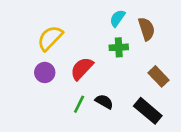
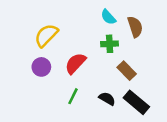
cyan semicircle: (117, 18) -> (108, 17), turned -77
brown rectangle: (158, 76) -> (127, 71), moved
black semicircle: (104, 102) -> (107, 99), moved

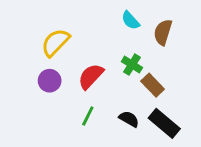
brown semicircle: (135, 27) -> (163, 32), turned -145
green cross: (110, 44) -> (132, 65), moved, turned 35

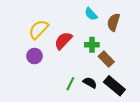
green cross: (132, 65) -> (92, 45), turned -32
red semicircle: (91, 76) -> (63, 41), moved
green line: (88, 116) -> (70, 84), moved

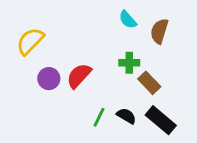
yellow semicircle: (39, 29) -> (30, 41), moved
red semicircle: (63, 41) -> (79, 76), moved

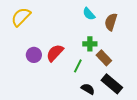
yellow semicircle: (30, 41) -> (21, 17), moved
black semicircle: (126, 116) -> (88, 89), moved
green line: (99, 117) -> (78, 66), moved

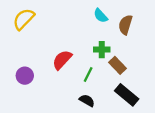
purple circle: (34, 55) -> (25, 76), moved
black semicircle: (88, 89) -> (87, 101), moved

